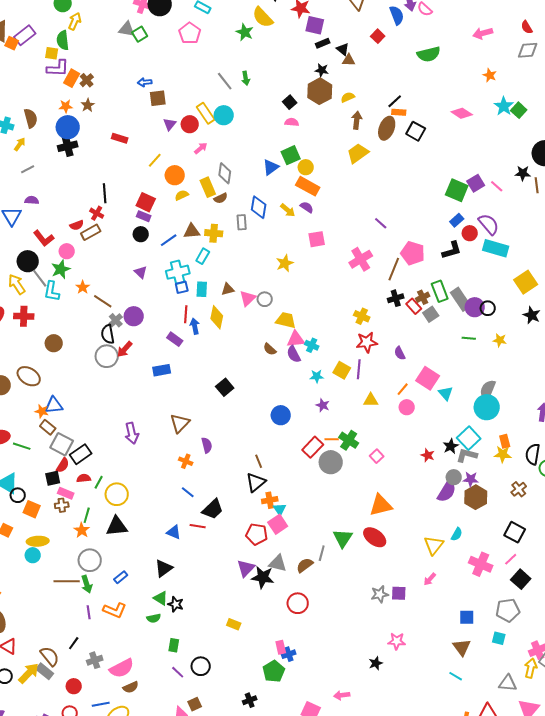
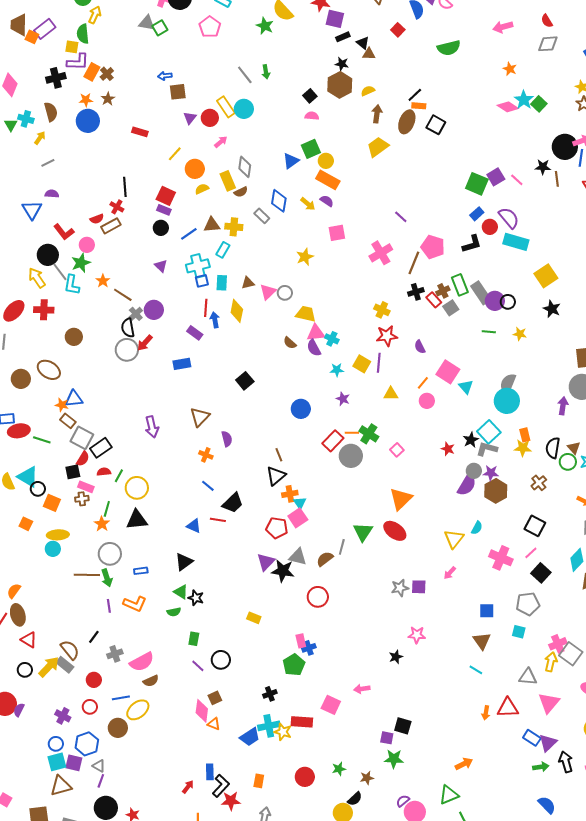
pink diamond: (462, 113) -> (508, 107), moved
black cross: (68, 146) -> (56, 78), moved
gray rectangle: (242, 222) -> (262, 216), turned -42
orange triangle: (381, 505) -> (401, 499), turned -30
blue rectangle: (121, 577) -> (141, 571), turned 32

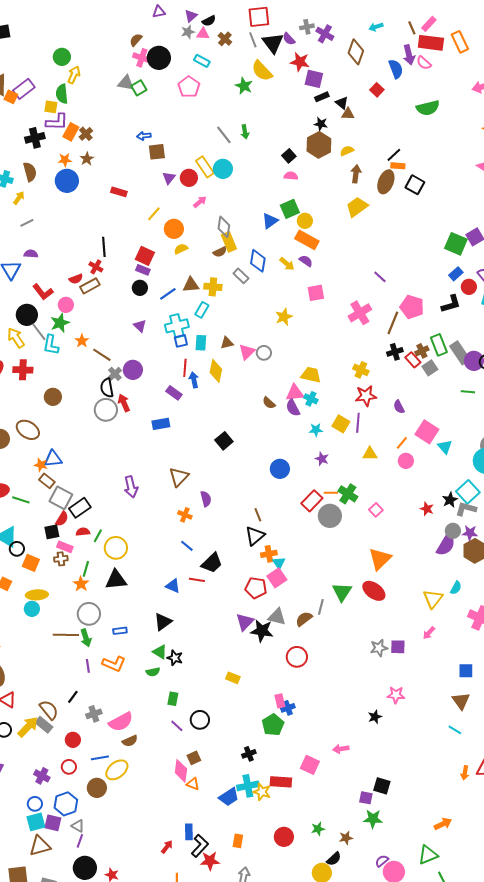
yellow rectangle: (228, 181) -> (229, 242), moved
yellow trapezoid: (306, 314) -> (311, 375), moved
red arrow: (145, 343) -> (124, 403), turned 114

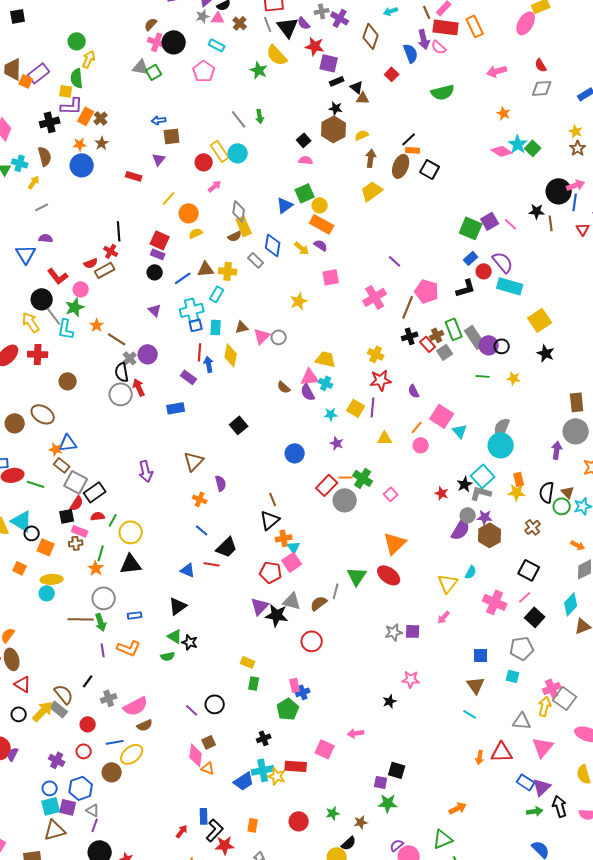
purple triangle: (169, 178) -> (159, 159), moved
green rectangle: (173, 699) -> (254, 683), moved

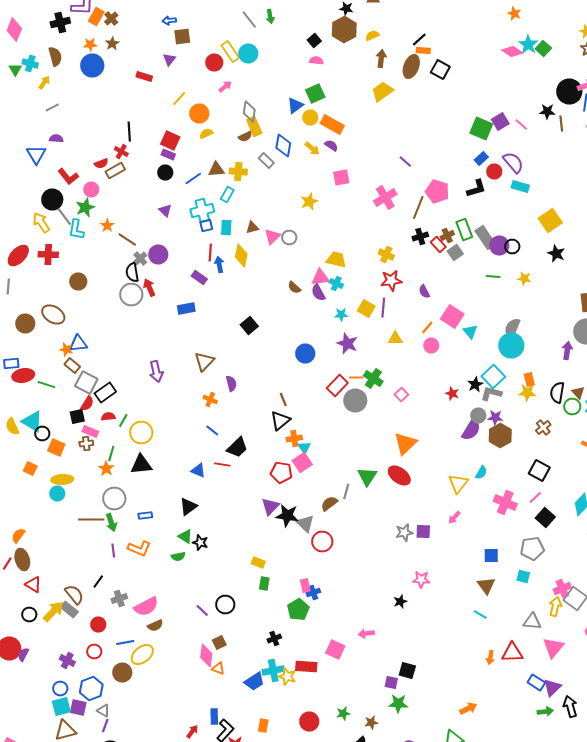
yellow circle: (320, 205) -> (310, 118), moved
cyan rectangle: (510, 286) -> (520, 186), size x0.7
purple star: (337, 443) -> (347, 344), size x1.5
gray triangle: (292, 601) -> (305, 524), moved, turned 30

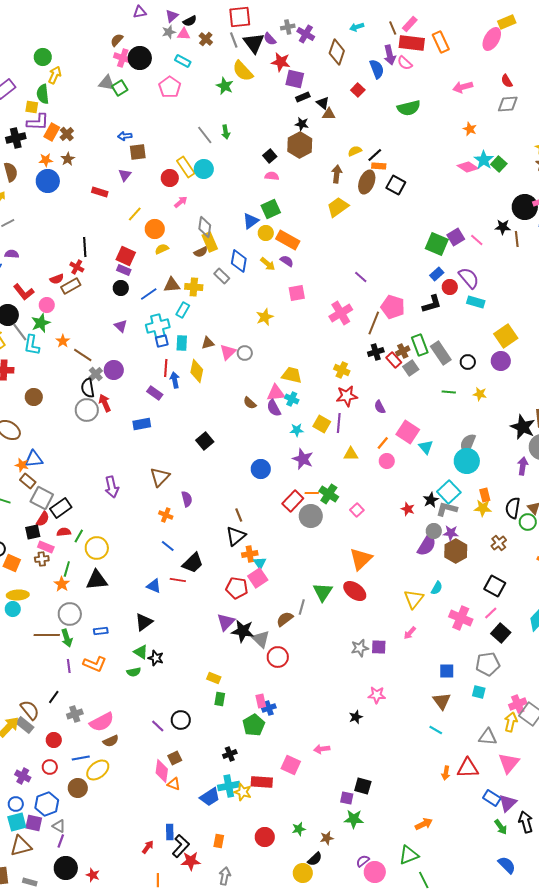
yellow semicircle: (372, 36) -> (355, 151), moved
purple circle: (499, 246) -> (501, 361), moved
black star: (556, 254) -> (523, 427), moved, size x1.4
green arrow: (545, 712) -> (501, 827), turned 63

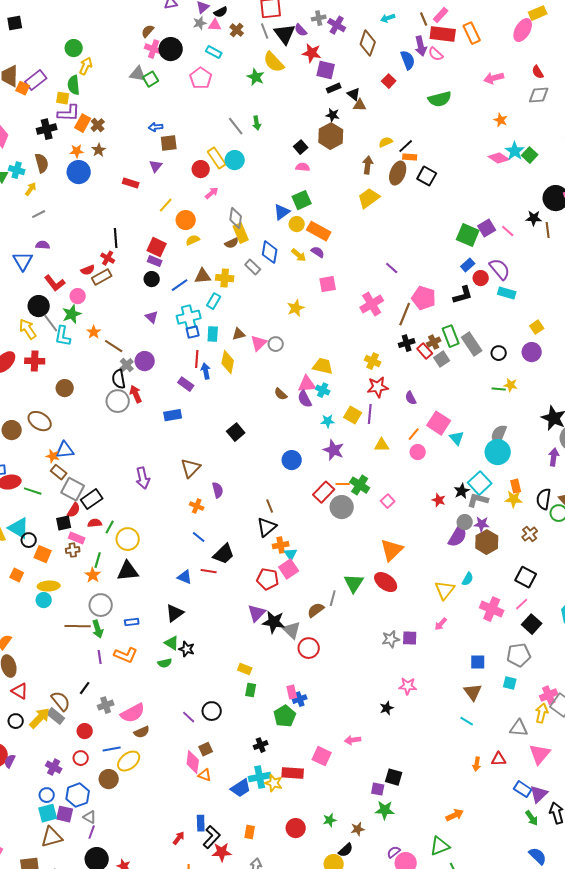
yellow square: (506, 336) -> (537, 327), size x0.6
green line: (449, 392) -> (499, 389), moved
red triangle: (468, 768) -> (499, 759), size x0.7

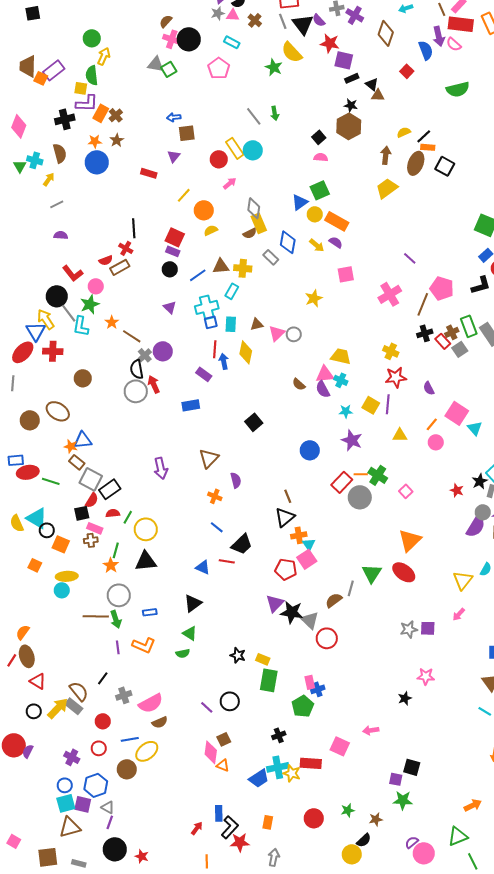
blue triangle: (23, 261) -> (36, 331), moved
black star: (187, 649) -> (238, 655), moved
green rectangle: (251, 690) -> (269, 680), size x1.6

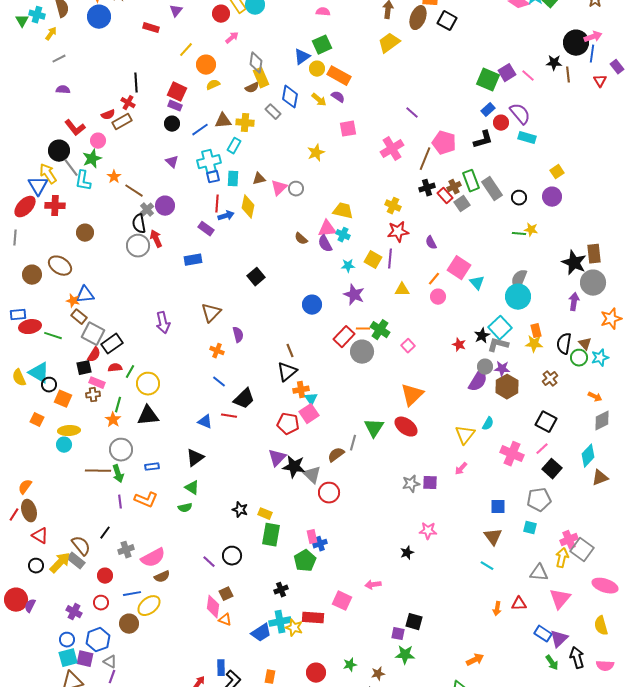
blue arrow: (224, 361) -> (226, 216), turned 84

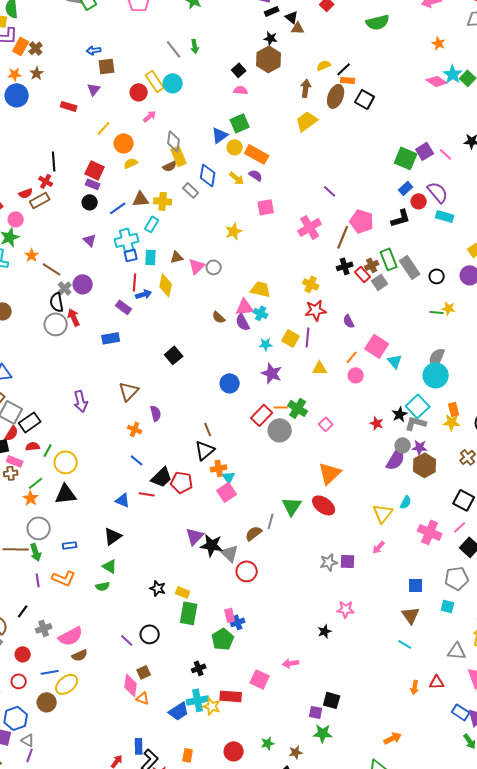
green line: (118, 405) -> (36, 483), turned 35
red pentagon: (288, 424) -> (182, 482), moved

